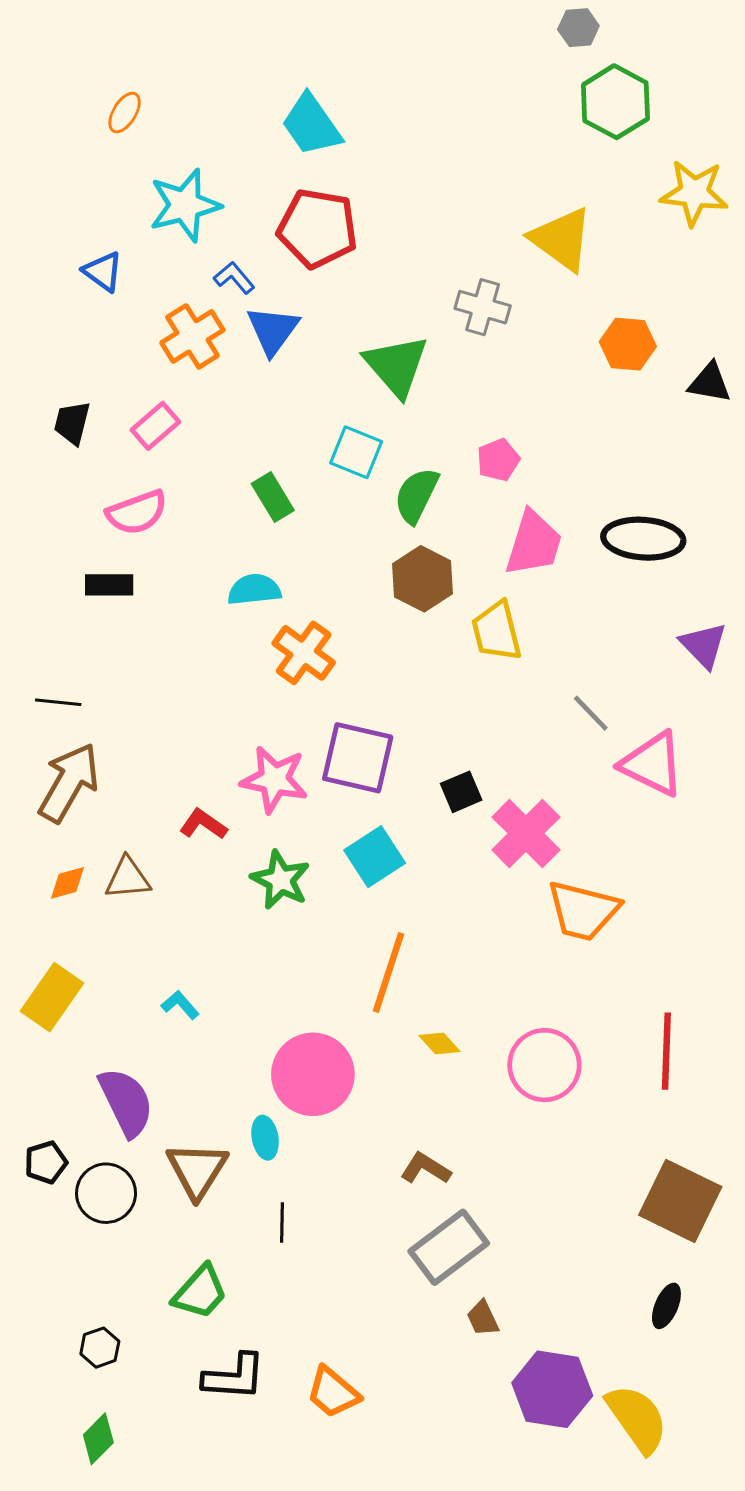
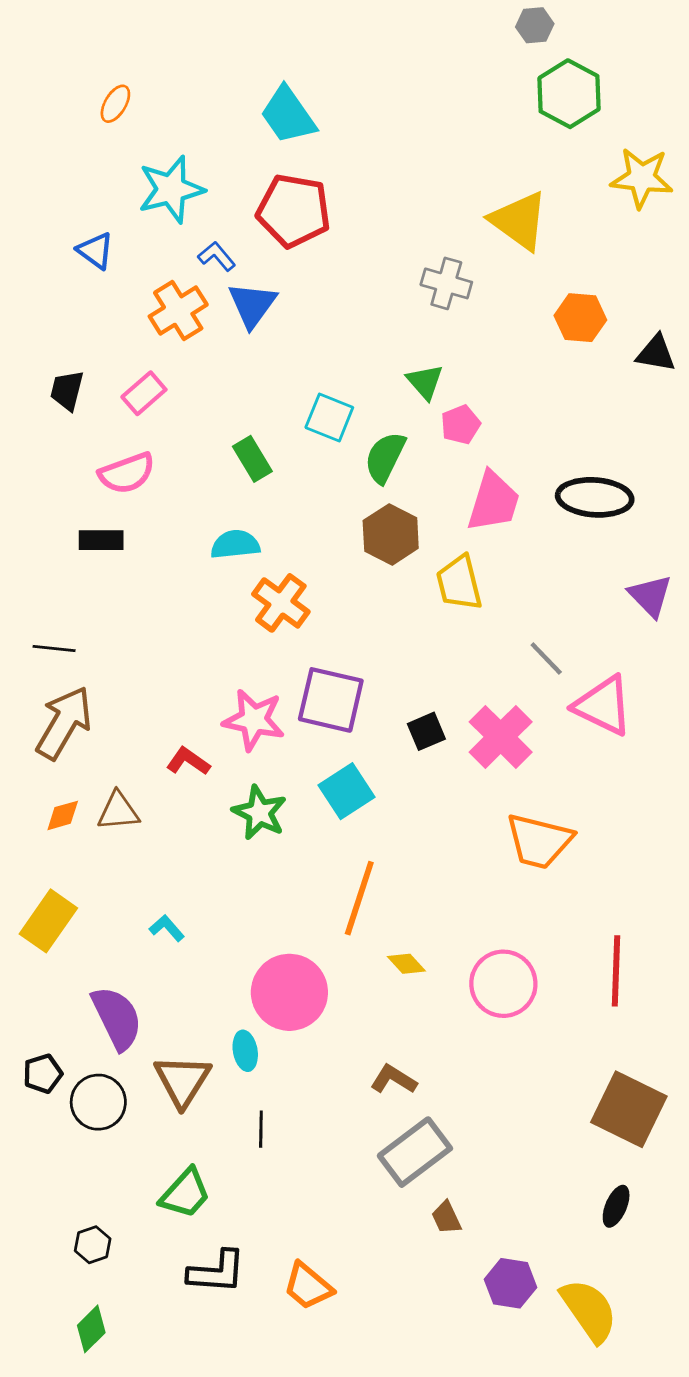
green triangle: (396, 366) -> (425, 382), moved, size x0.6
pink cross: (526, 833) -> (501, 737), moved
purple hexagon: (552, 1389) -> (511, 1283), size x0.7

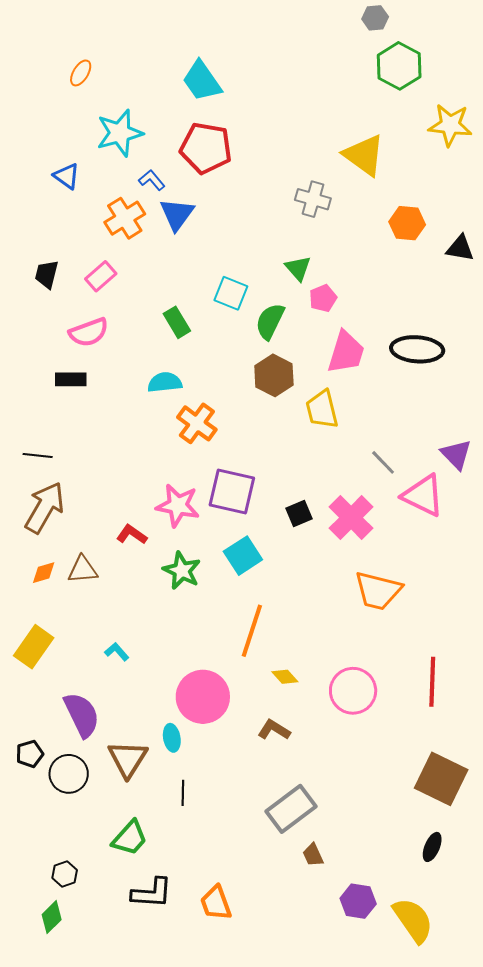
purple triangle: (650, 596) -> (456, 454), moved
brown L-shape: (394, 1079) -> (274, 730), moved
orange trapezoid: (308, 1286) -> (216, 903), turned 30
green diamond: (91, 1329) -> (52, 917), moved

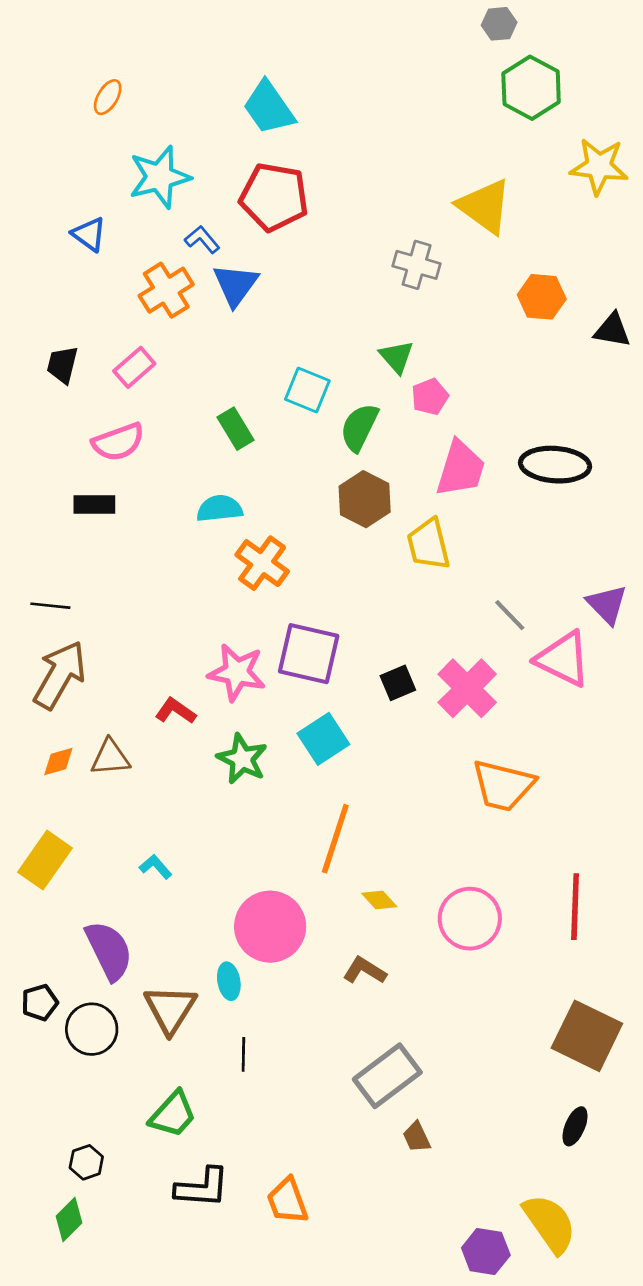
purple hexagon: (358, 901) -> (486, 1251), moved

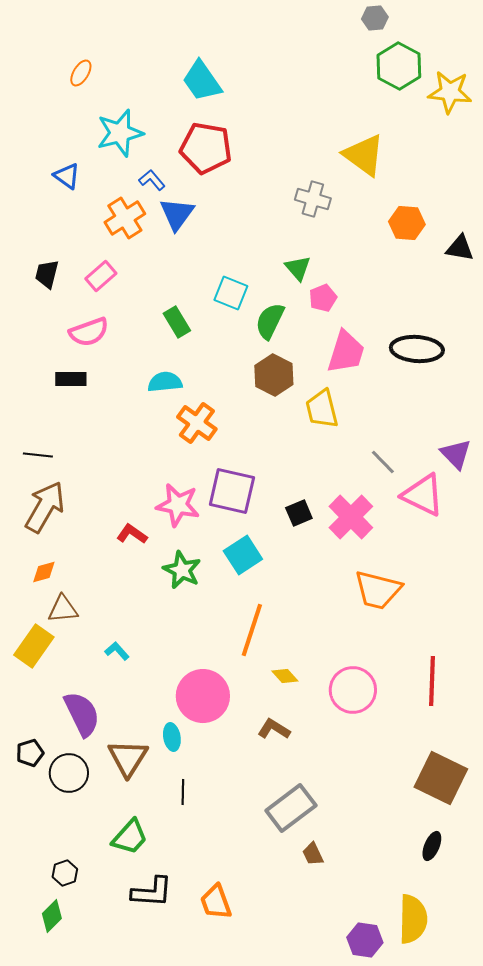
yellow star: (599, 166) -> (450, 92), moved
brown triangle: (110, 758) -> (63, 609), moved
yellow semicircle: (550, 1224) -> (413, 919), turned 36

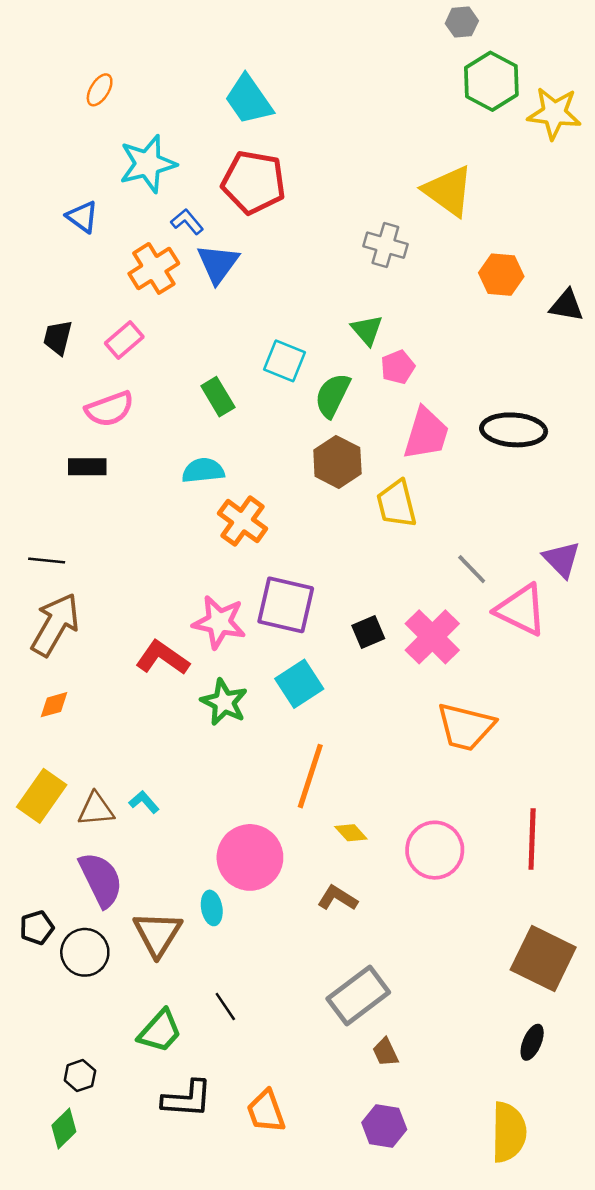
red L-shape: (132, 534) -> (162, 658), size x1.4
brown triangle: (63, 609) -> (96, 809), moved
black line: (183, 792) -> (225, 1007), moved, turned -35
purple hexagon: (365, 940) -> (384, 1126), moved

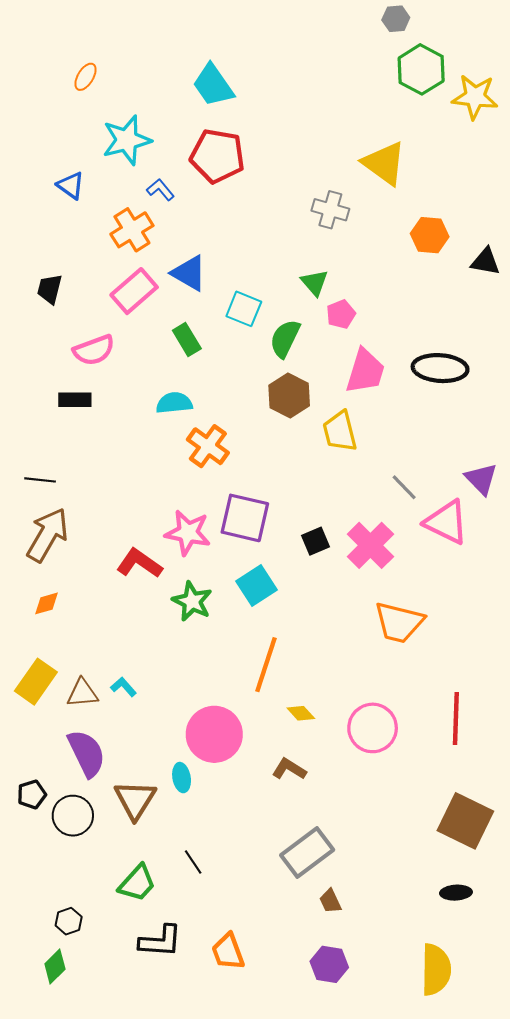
blue triangle: (218, 264) -> (189, 273), moved, turned -36
pink rectangle: (124, 340) -> (134, 291), moved, size x1.4
black ellipse: (532, 1042) -> (456, 893), turned 64

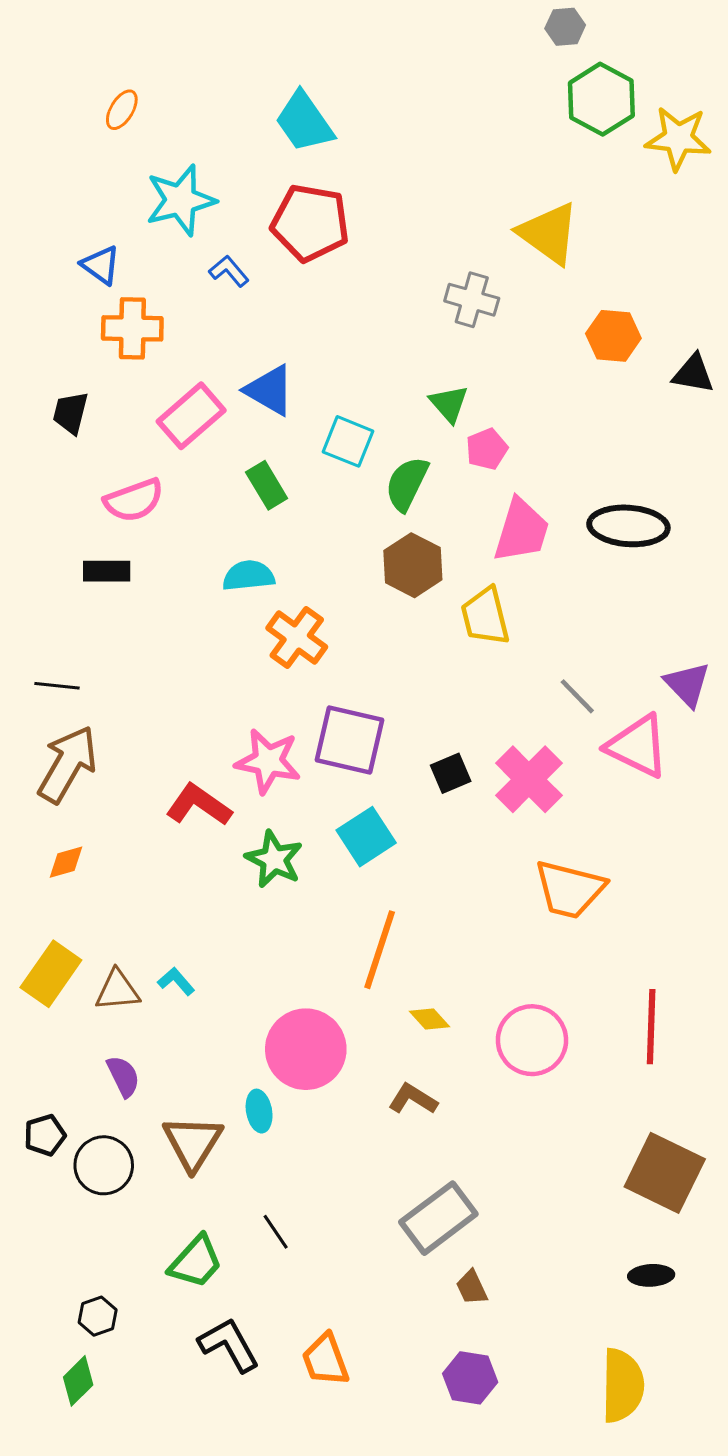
orange cross: (132, 230) -> (132, 328), moved, turned 33
purple semicircle: (87, 753) -> (123, 1076), size x0.6
black L-shape: (160, 941) -> (229, 1345), turned -123

